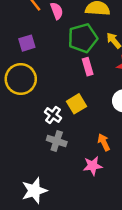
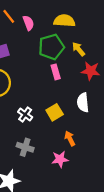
yellow square: (76, 104) -> (55, 112), moved
gray cross: (57, 141) -> (25, 147), moved

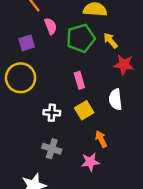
pink semicircle: (28, 23) -> (51, 26), moved
pink rectangle: (56, 72) -> (79, 80), moved
white cross: (25, 114) -> (52, 113), turned -32

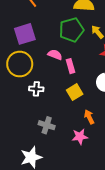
pink semicircle: (51, 26) -> (55, 55), moved, turned -48
purple square: (27, 43) -> (25, 34), size x1.5
white cross: (52, 113) -> (36, 89), moved

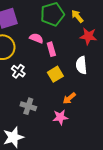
white cross: (36, 89) -> (18, 71), turned 32
orange arrow: (89, 117) -> (69, 98), turned -104

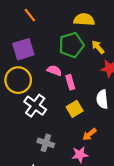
white cross: (18, 71) -> (35, 106), size x1.5

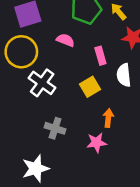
pink rectangle: (70, 82) -> (100, 56), moved
orange arrow: (89, 134) -> (108, 118), turned 136

